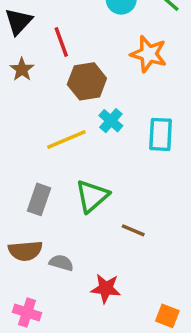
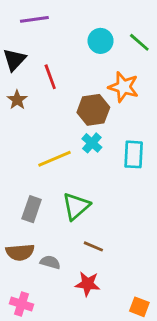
brown hexagon: (87, 81) -> (93, 110), moved
brown line: (133, 230) -> (93, 246), moved

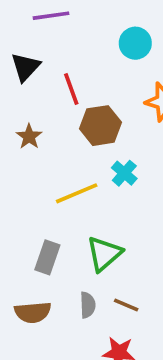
brown star: (17, 100) -> (29, 137), moved
brown hexagon: (93, 110) -> (100, 126), moved
gray semicircle: (50, 262) -> (88, 305), moved, turned 72

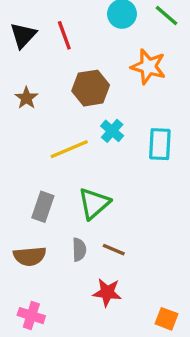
red line: (71, 89) -> (64, 35), moved

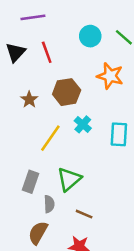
brown star: (26, 98) -> (29, 100), moved
yellow line: (69, 149) -> (50, 138), turned -32
gray semicircle: (79, 250) -> (49, 204), moved
brown semicircle: (30, 256) -> (38, 233), moved, turned 125

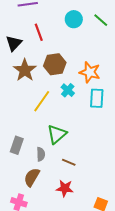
black triangle: (16, 52) -> (14, 43), moved
orange star: (110, 76) -> (90, 72), moved
brown star: (29, 100) -> (25, 70), size x1.6
gray rectangle: (31, 182) -> (17, 145), moved

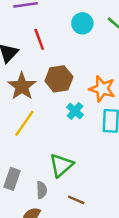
yellow line: (42, 101) -> (24, 123), moved

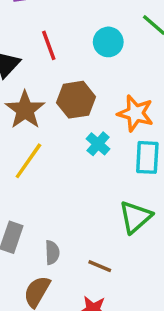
cyan circle: (82, 23) -> (108, 42), moved
green triangle: (61, 165) -> (135, 217), moved

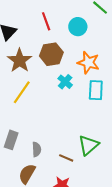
cyan circle: (108, 42) -> (78, 27), moved
red line: (49, 45) -> (46, 21), moved
green triangle: (135, 217) -> (88, 145), moved

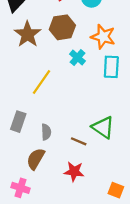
yellow line: (22, 92) -> (41, 82), moved
green triangle: (88, 145) -> (103, 127), turned -45

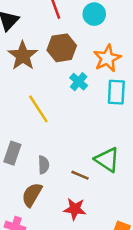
orange star: (103, 37) -> (107, 58), turned 30
yellow line: (41, 82) -> (38, 109), turned -68

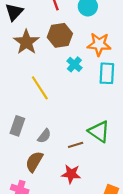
orange star: (107, 58) -> (99, 44), turned 30
gray semicircle: (44, 165) -> (44, 136), turned 40
brown line: (80, 175) -> (76, 145), turned -40

